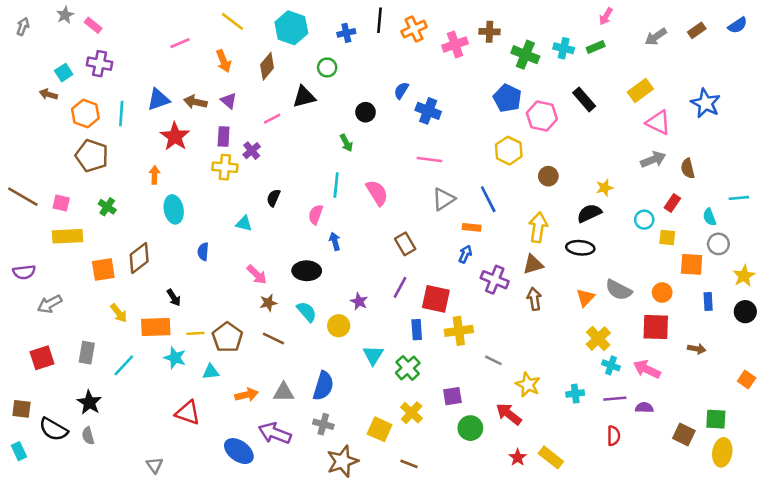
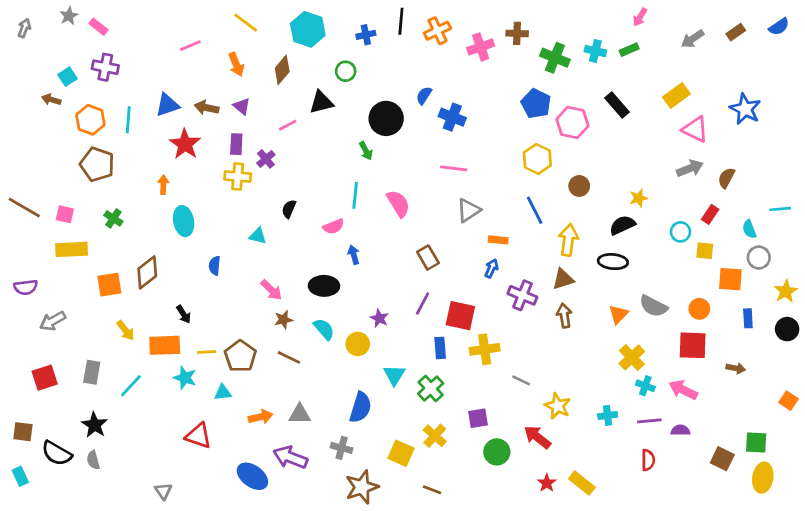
black circle: (365, 112) -> (386, 118), size x1.6
brown semicircle: (688, 168) -> (726, 178), turned 42
blue line: (488, 199) -> (535, 210), moved
pink semicircle: (316, 215) -> (333, 226), turned -132
blue semicircle: (323, 386) -> (360, 407), moved

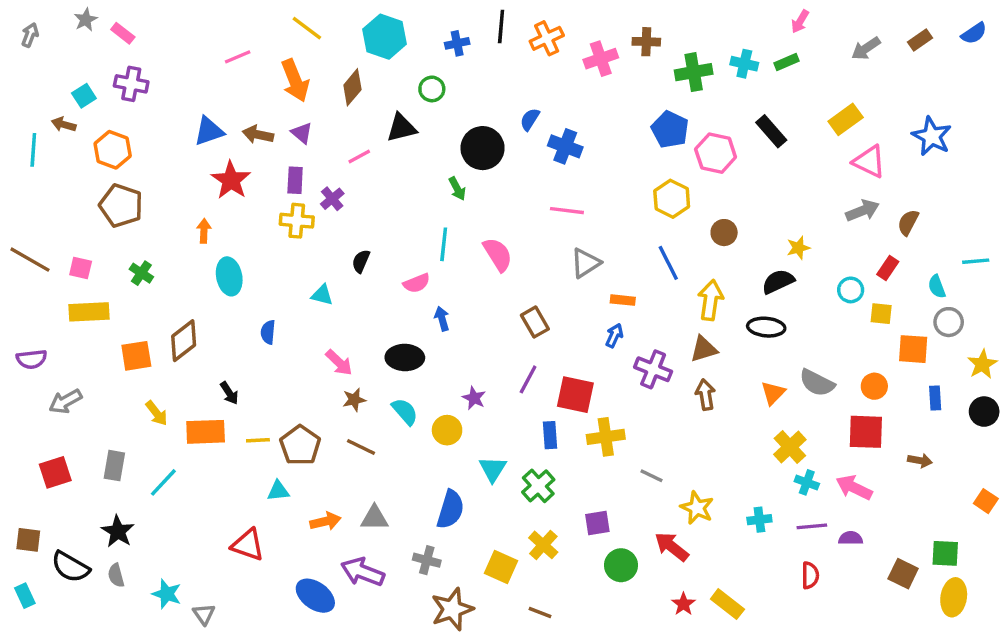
green cross: (555, 58) -> (694, 72), turned -32
orange arrow: (236, 64) -> (295, 81), size x1.4
cyan line: (128, 120) -> (33, 150), moved
cyan star: (185, 378) -> (167, 594), moved

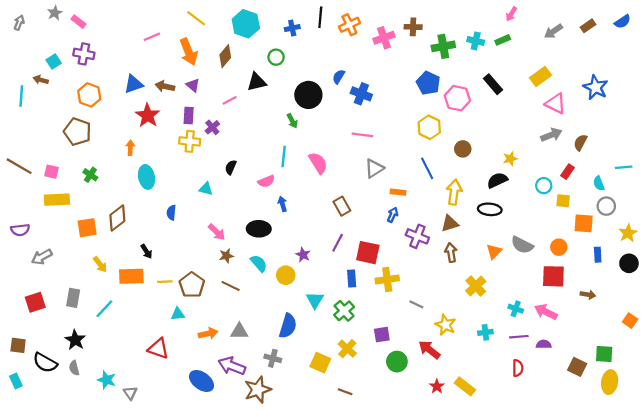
orange hexagon: (113, 150) -> (89, 95), moved
yellow cross: (790, 447) -> (476, 286), moved
brown star: (452, 609) -> (258, 390), moved

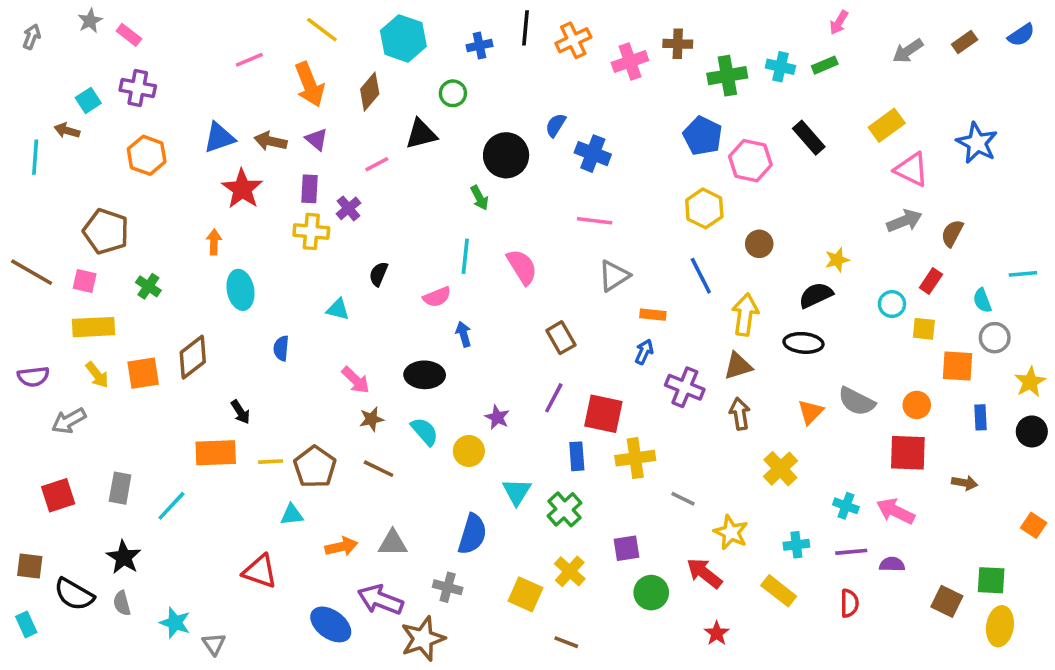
brown pentagon: (77, 132) -> (106, 231), moved
yellow arrow: (100, 264) -> (97, 375), moved
yellow rectangle: (465, 386) -> (779, 591), moved

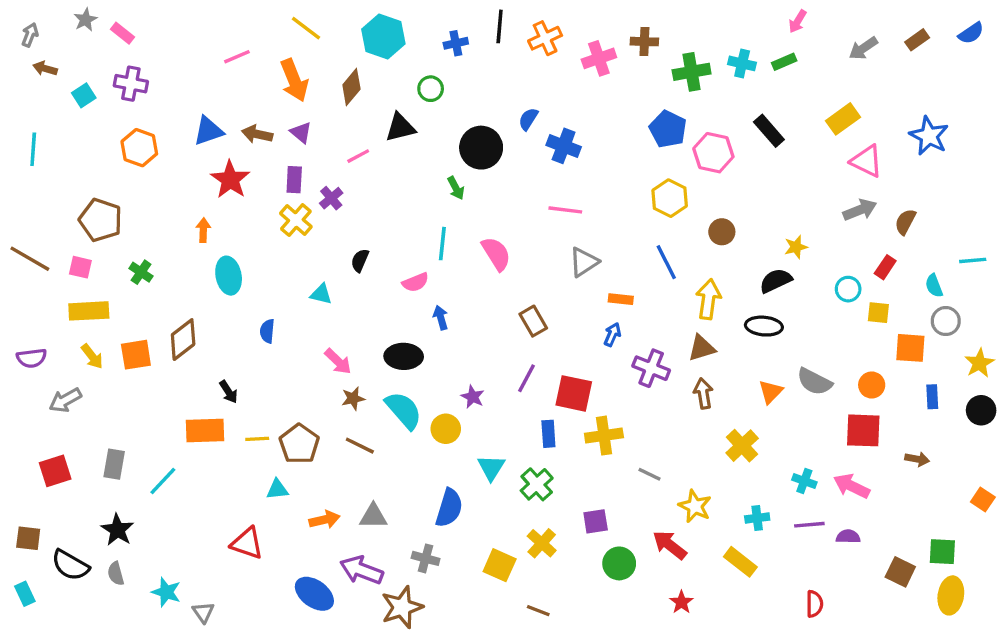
brown arrow: (67, 131) -> (45, 68), moved
yellow cross: (311, 231) -> (296, 220), turned 36
cyan semicircle: (425, 431) -> (404, 410), size x1.4
red semicircle: (849, 603) -> (814, 604), moved

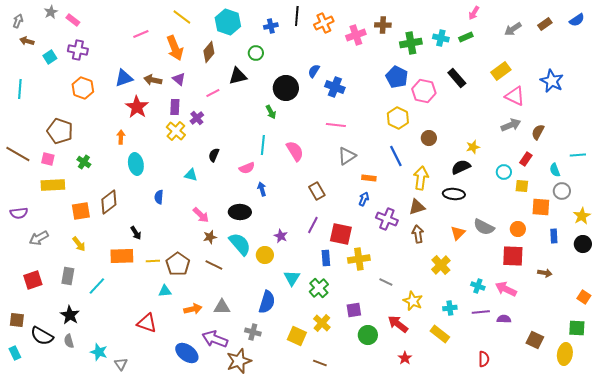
yellow arrow: (92, 356) -> (79, 244), moved
green square: (942, 552) -> (577, 328), moved

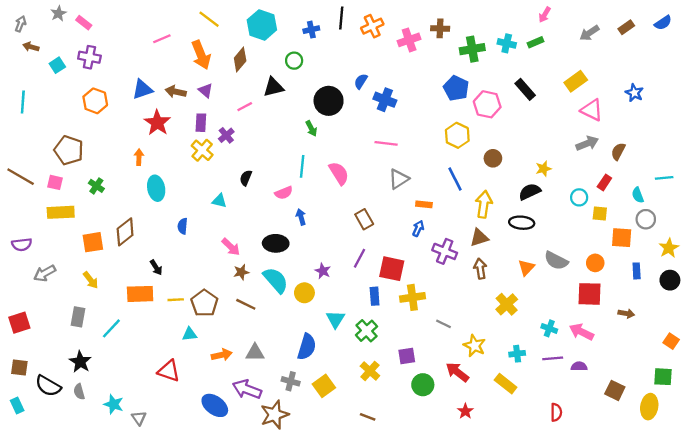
blue star: (552, 81) -> (634, 93), size x0.7
red square: (33, 280) -> (19, 323), moved
yellow square: (297, 336) -> (324, 386), moved, turned 30

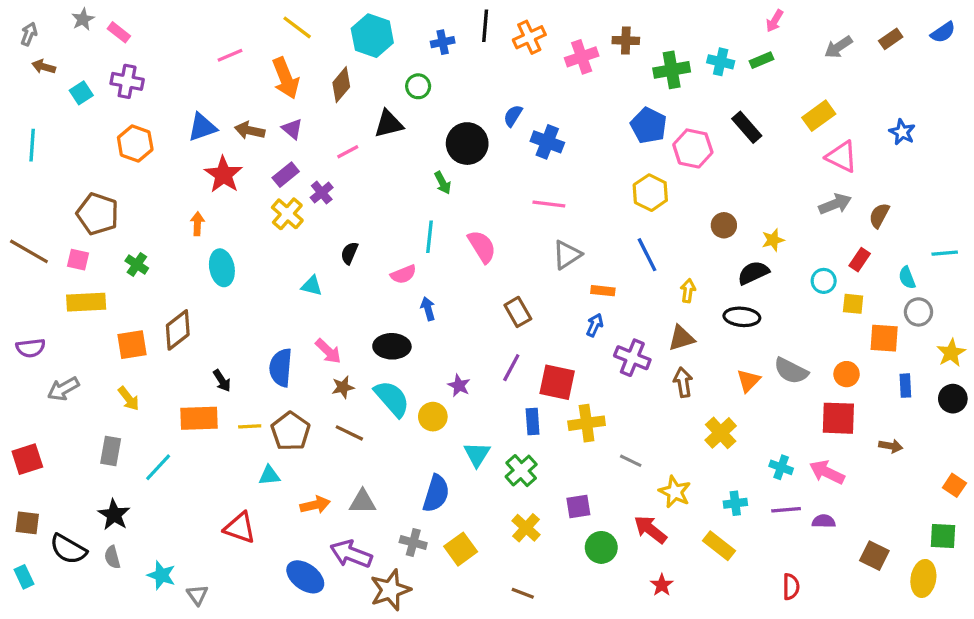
purple rectangle: (201, 123) -> (286, 175), turned 48
brown circle: (493, 158) -> (724, 225), moved
yellow arrow: (484, 204) -> (688, 291), size x0.6
blue semicircle: (183, 226) -> (281, 368), moved, size x1.6

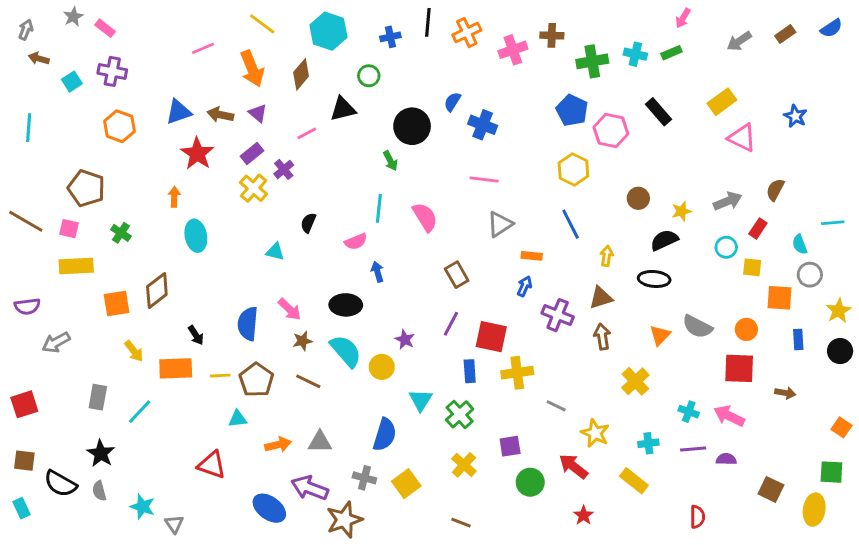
gray arrow: (835, 204) -> (728, 201), moved
yellow arrow: (129, 399) -> (134, 351), moved

